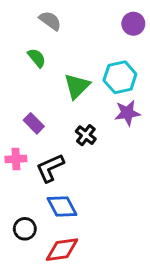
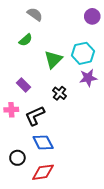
green semicircle: (37, 58) -> (26, 40), turned 88

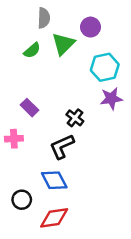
gray semicircle: (35, 14) -> (44, 18), turned 56
purple circle: (92, 16) -> (91, 27), moved
green triangle: (53, 59) -> (63, 44), moved
black L-shape: (35, 116) -> (62, 146), moved

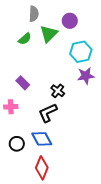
black circle: (22, 200) -> (17, 144), moved
red diamond: (54, 218) -> (42, 168), turned -60

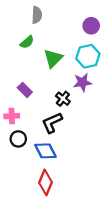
purple circle: (70, 21) -> (91, 26), moved
green triangle: (49, 34) -> (53, 58), moved
purple star: (86, 76) -> (82, 82), moved
black circle: (17, 144) -> (18, 139), moved

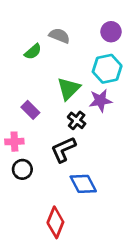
gray semicircle: (37, 15) -> (59, 36), moved, turned -70
green triangle: (53, 58) -> (69, 89), moved
blue diamond: (45, 151) -> (83, 184), moved

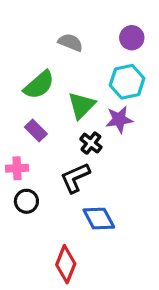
green semicircle: (33, 52) -> (39, 85), moved, size x1.5

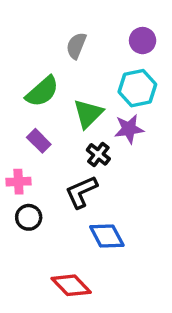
gray semicircle: (70, 42) -> (76, 46), turned -90
red diamond: (66, 264) -> (71, 285), turned -66

